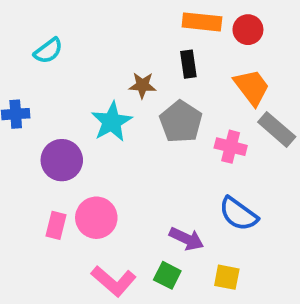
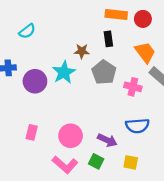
purple circle: (62, 160) -> (35, 81), moved
blue semicircle: (238, 214) -> (137, 126), turned -40
pink circle: (96, 218) -> (71, 136), moved

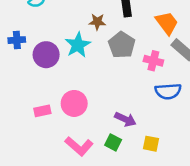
blue semicircle: (137, 126) -> (168, 91), moved
pink rectangle: (32, 132) -> (42, 111), turned 64
pink circle: (71, 136) -> (74, 103), moved

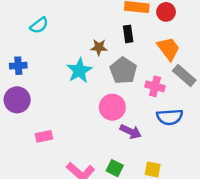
purple circle: (46, 55) -> (17, 100), moved
pink circle: (74, 103) -> (112, 107), moved
purple arrow: (125, 119) -> (131, 132), moved

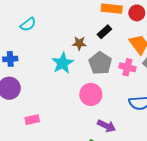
black rectangle: (128, 34) -> (104, 32), turned 56
pink cross: (155, 86) -> (127, 67), moved
purple arrow: (131, 132) -> (106, 126), moved

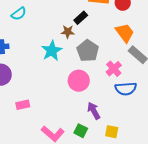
black rectangle: (104, 32) -> (81, 18), moved
pink cross: (127, 67) -> (114, 69), moved, turned 35
purple arrow: (106, 126) -> (94, 111), turned -144

